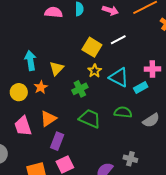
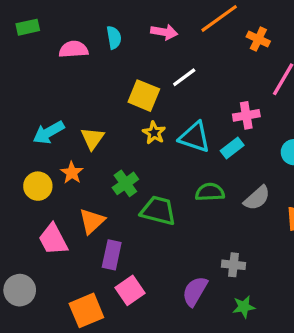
cyan arrow: (30, 60) -> (49, 132), turned -102
green cross: (80, 89) -> (125, 183), moved

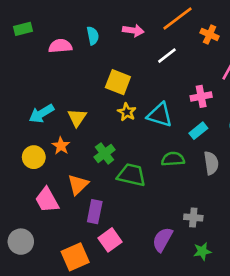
white line: (184, 77) -> (167, 56), moved
cyan rectangle: (232, 148) -> (198, 131), moved
gray semicircle: (257, 198) -> (211, 163), turned -55

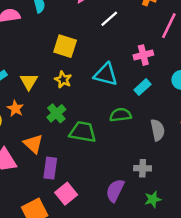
yellow star: (127, 112) -> (63, 80), moved
gray semicircle: (211, 163) -> (158, 130), moved
orange triangle: (78, 185) -> (33, 144), turned -30

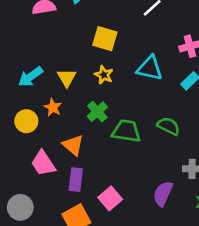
green semicircle: (120, 115) -> (168, 126), moved, turned 35
purple rectangle: (50, 168) -> (76, 180), moved

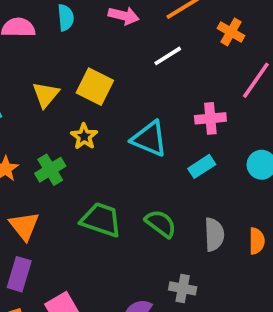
yellow triangle: (67, 78) -> (46, 95), moved
green cross: (97, 112) -> (50, 170), moved

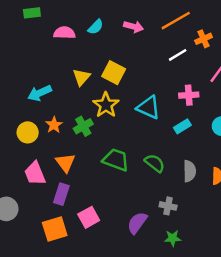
cyan semicircle: (66, 18) -> (96, 27), turned 49
orange cross: (231, 32) -> (203, 39), turned 35
white line: (168, 56) -> (178, 55), moved
yellow star: (84, 136) -> (106, 105), size x1.5

